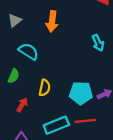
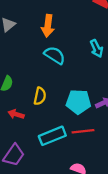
cyan semicircle: (29, 51) -> (55, 55), moved
red arrow: (22, 105) -> (16, 114), turned -104

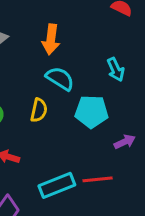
yellow semicircle: (40, 96) -> (39, 110), moved
cyan pentagon: (78, 102) -> (92, 112), moved

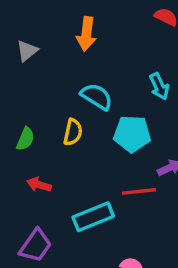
orange arrow: (51, 39) -> (86, 34), moved
red line: (98, 179) -> (139, 191), moved

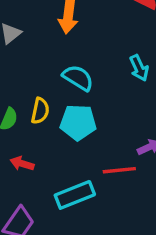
yellow semicircle: (73, 132) -> (40, 111), moved
cyan pentagon: (132, 134) -> (78, 122), moved

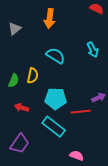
cyan pentagon: (78, 122) -> (56, 99), moved
cyan rectangle: (75, 195) -> (54, 127), turned 60

